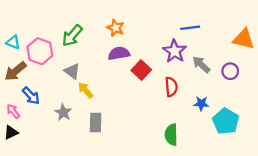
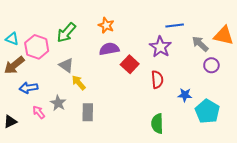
gray arrow: (201, 65) -> (200, 44), moved
blue arrow: (31, 96) -> (28, 88), turned 126
pink arrow: (13, 111) -> (39, 112), moved

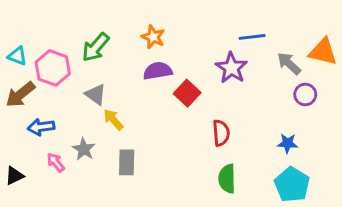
red semicircle: (157, 80) -> (221, 133), moved
blue star: (185, 95) -> (288, 143), moved
cyan pentagon: (207, 111) -> (292, 185), moved

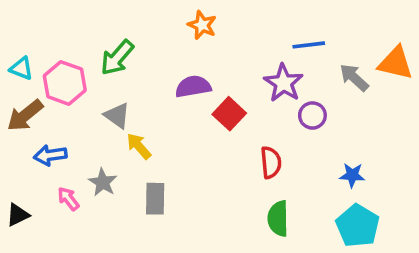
orange star: (153, 37) -> (202, 25), moved
purple circle: (305, 94) -> (312, 115), moved

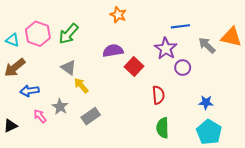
pink hexagon: (65, 83) -> (38, 34), moved
gray rectangle: (155, 199) -> (91, 116), turned 54

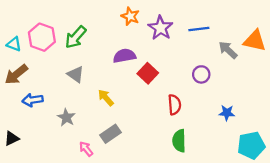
purple star: (166, 49) -> (161, 28), moved
yellow arrow: (81, 86) -> (106, 98), moved
pink arrow: (40, 116) -> (86, 149), moved
gray rectangle: (91, 116) -> (110, 134), moved
cyan pentagon: (209, 132) -> (251, 145), moved, turned 30

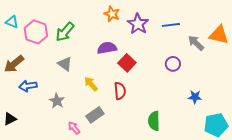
cyan triangle: (14, 44) -> (12, 22), moved
red semicircle: (174, 105) -> (120, 91), moved

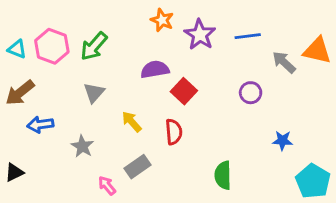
cyan triangle: (12, 22) -> (17, 49), moved
gray triangle: (65, 64) -> (94, 93), turned 35
cyan pentagon: (216, 125) -> (313, 181), turned -30

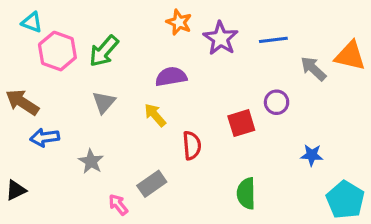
cyan triangle: (17, 49) -> (32, 22), moved
red square: (184, 91) -> (241, 123), moved, turned 30
brown arrow: (20, 93) -> (22, 102), turned 72
yellow arrow: (132, 122) -> (155, 115), moved

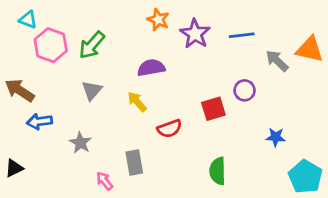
red semicircle: (192, 145) -> (170, 129), turned 75
gray rectangle: (152, 184) -> (134, 163), turned -65

